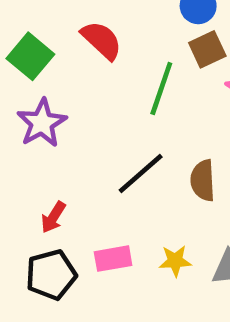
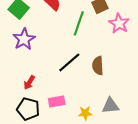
yellow star: (175, 261) -> (85, 113), moved
black pentagon: (51, 275) -> (28, 109), turned 30

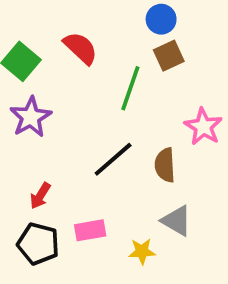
pink star: (119, 23) -> (203, 127), moved
gray triangle: (111, 106) -> (176, 221), moved, turned 36

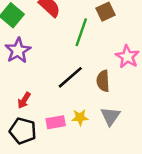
gray triangle: (176, 221) -> (110, 116), turned 35
yellow star: (142, 251) -> (80, 117), moved

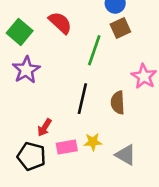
black line: (70, 77) -> (82, 99), turned -36
red arrow: (24, 100) -> (45, 127), moved
gray triangle: (110, 116) -> (126, 155), moved, turned -35

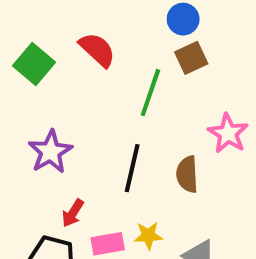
purple star: (26, 70) -> (50, 152), moved

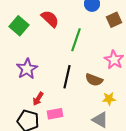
brown square: (191, 58) -> (114, 20), moved
brown semicircle: (187, 174) -> (94, 80), turned -66
yellow star: (148, 236) -> (109, 99), moved

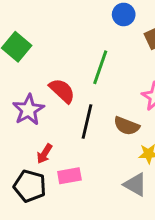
red semicircle: (50, 19) -> (62, 91), moved

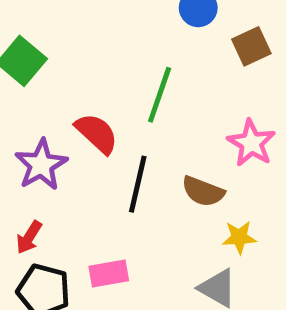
red arrow: (44, 154) -> (29, 237), moved

